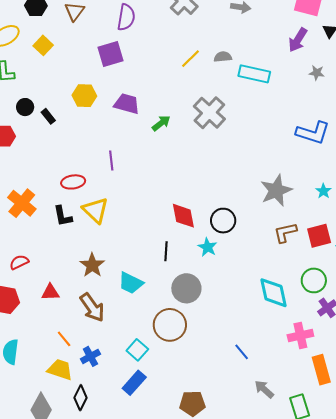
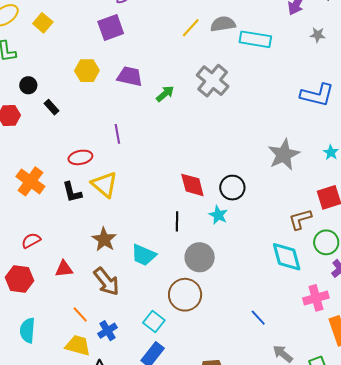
gray semicircle: (223, 57) -> (223, 24), size x1.4
black rectangle: (48, 116) -> (51, 107), moved
brown L-shape: (285, 233) -> (300, 219), moved

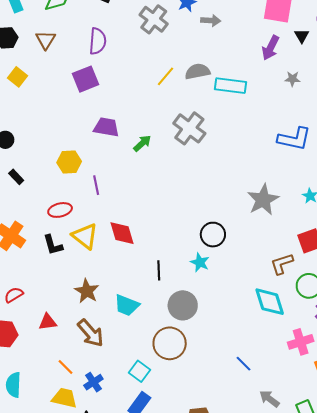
yellow hexagon: (87, 71) -> (69, 162), moved
black rectangle: (51, 107) -> (16, 177), moved
red diamond: (192, 185) -> (122, 233), moved

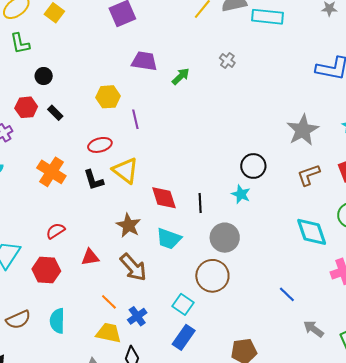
gray cross: (189, 128) -> (227, 60), size x0.5
red diamond: (122, 233) -> (164, 198), moved
brown L-shape: (282, 264) -> (309, 175), moved

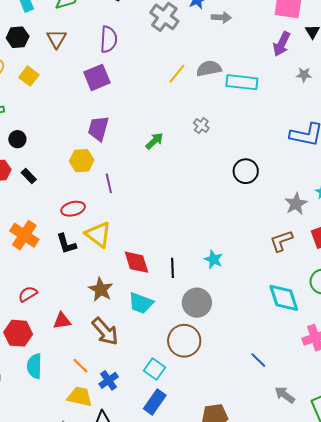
purple trapezoid: (144, 61) -> (98, 128), moved, turned -84
gray star: (303, 130) -> (296, 204), moved, size x0.7
black circle: (253, 166) -> (246, 171), moved
cyan semicircle: (57, 321) -> (34, 366), moved

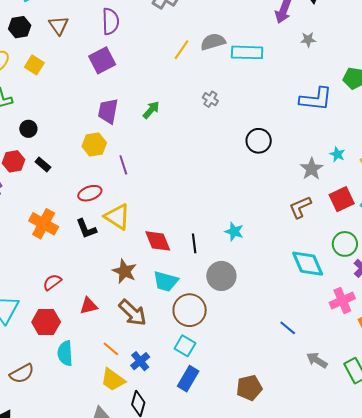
green arrow: (154, 141) -> (151, 110), moved
brown circle: (184, 341) -> (190, 310), moved
yellow trapezoid: (80, 397) -> (113, 380), turned -152

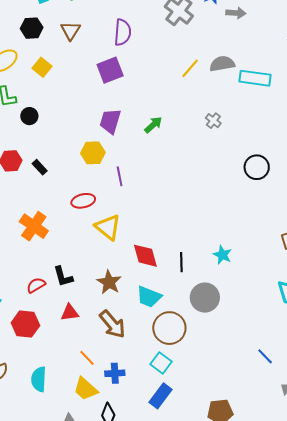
black circle: (28, 129) -> (29, 116), moved
black L-shape: (86, 229) -> (63, 277), moved
cyan semicircle: (65, 353) -> (39, 379), moved
blue cross: (140, 361) -> (115, 373), turned 30

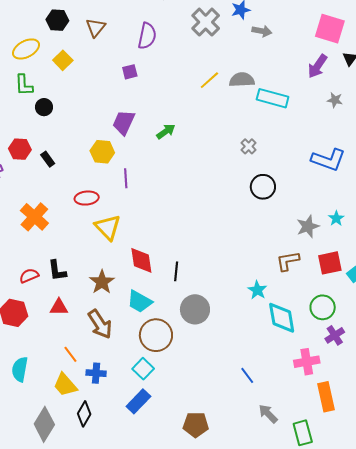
purple square: (110, 70) -> (130, 72), size x0.6
gray cross: (213, 121) -> (249, 146), moved
cyan star: (222, 255) -> (257, 290), moved

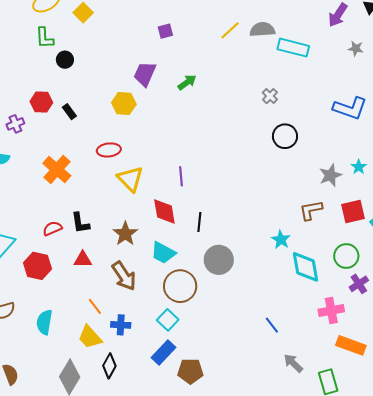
purple square: (130, 72) -> (165, 31), moved
purple line: (126, 178) -> (181, 176), moved
orange rectangle: (326, 397) -> (351, 345), turned -56
brown pentagon: (196, 425) -> (190, 371), moved

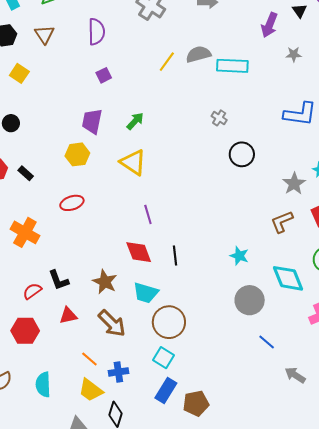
yellow triangle: (130, 179) -> (133, 162), moved
cyan star: (281, 240) -> (239, 256), moved
gray circle: (219, 260) -> (250, 300), moved

